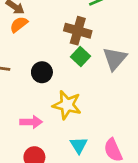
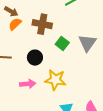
brown cross: (78, 31) -> (42, 24), moved
pink arrow: (31, 122) -> (28, 84), moved

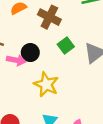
pink arrow: (28, 84) -> (16, 60), moved

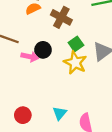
yellow star: (46, 84) -> (75, 63), moved

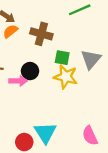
green square: (76, 44) -> (62, 58), turned -32
cyan triangle: (60, 113) -> (45, 133), moved, size x1.5

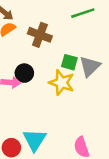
green square: (62, 58) -> (69, 62), moved

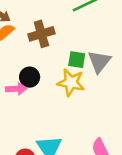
brown cross: (40, 35) -> (41, 34), turned -30

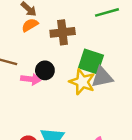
green square: (77, 60) -> (91, 62), size x1.5
gray triangle: (99, 62) -> (102, 77), moved, turned 30

